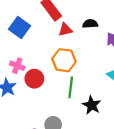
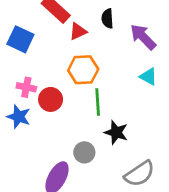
black semicircle: (90, 24) -> (107, 19), turned -80
black star: (92, 105) -> (116, 132), moved

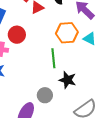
orange hexagon: (83, 70) -> (67, 33), moved
red circle: (51, 99) -> (17, 35), moved

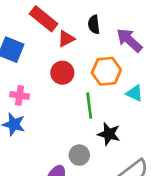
red circle: (17, 35) -> (62, 73), moved
cyan triangle: (90, 39) -> (135, 93), moved

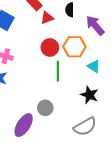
red circle: (62, 73) -> (50, 47), moved
black star: (109, 134) -> (89, 95), moved

